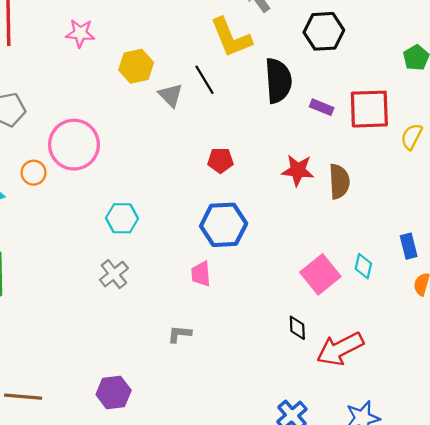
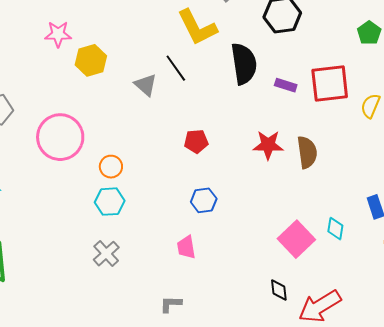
yellow hexagon: (136, 66) -> (91, 60), moved
orange circle: (34, 173) -> (111, 167), moved
blue hexagon: (224, 225) -> (204, 200), size x0.6

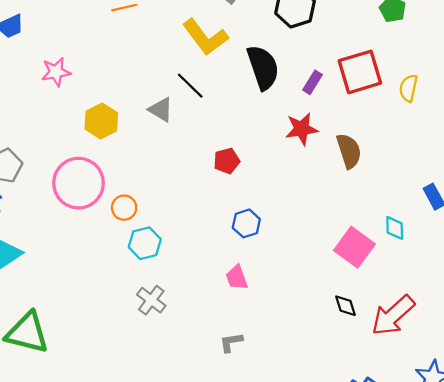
yellow hexagon: (91, 60) -> (101, 121), moved
purple rectangle: (286, 85) -> (313, 82), turned -65
red star: (268, 145) -> (302, 129), moved
orange circle: (111, 167) -> (124, 208), moved

